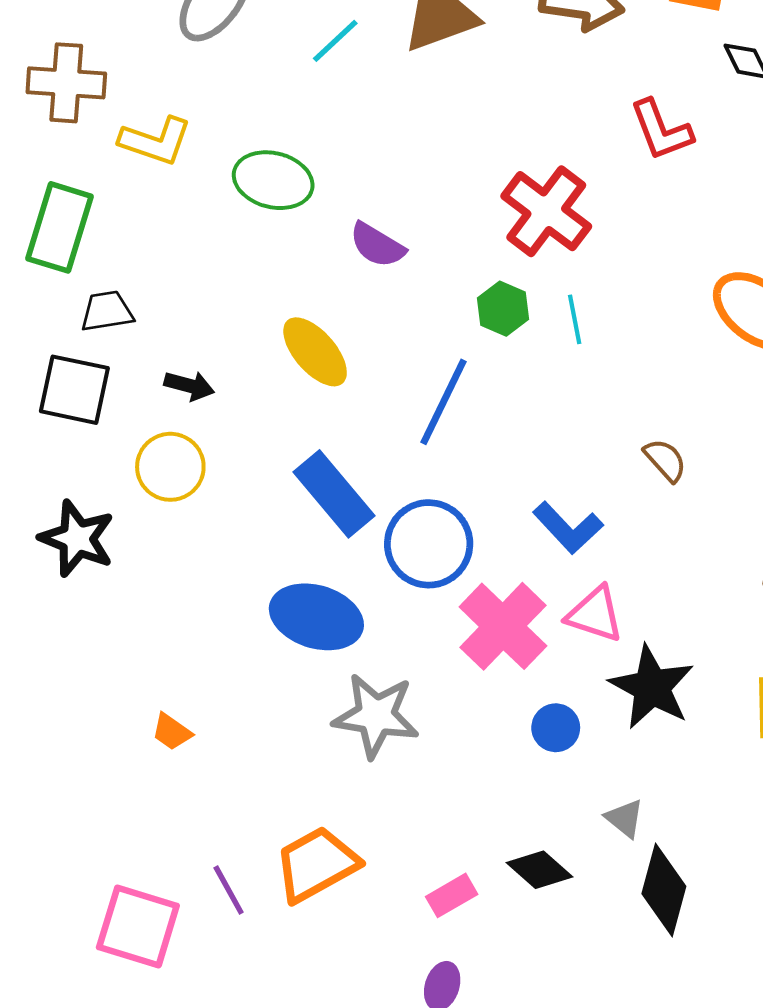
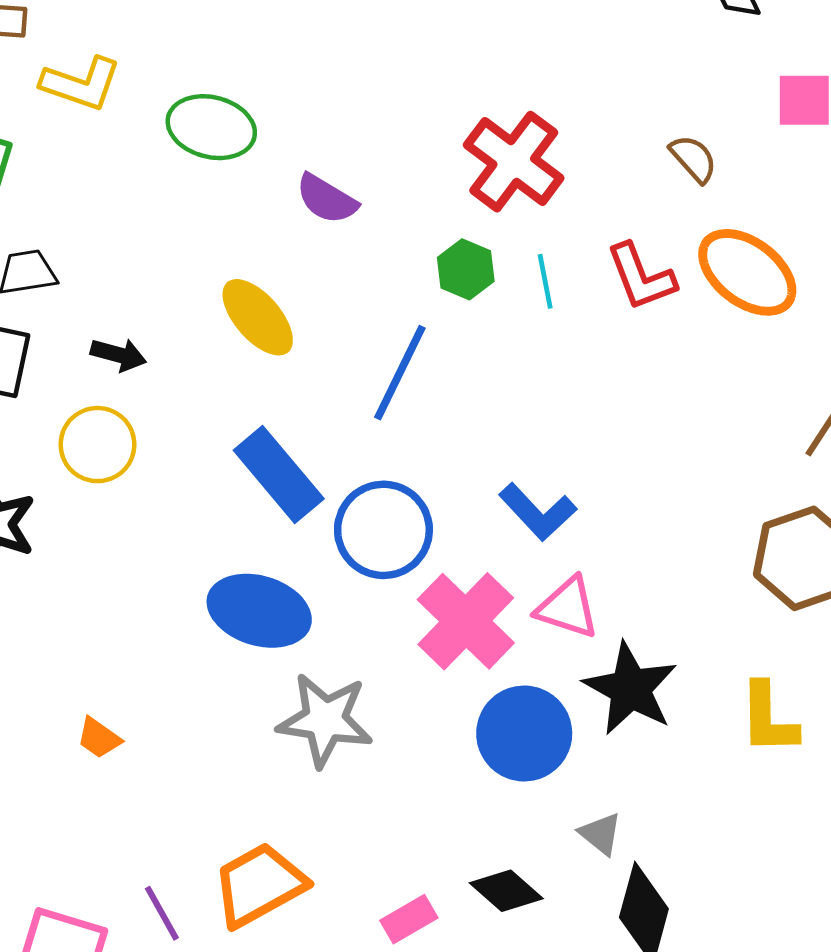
red L-shape: (661, 130) -> (641, 277), moved
brown semicircle: (665, 460) -> (693, 159), moved
blue circle: (556, 728) -> (524, 733), size x1.8

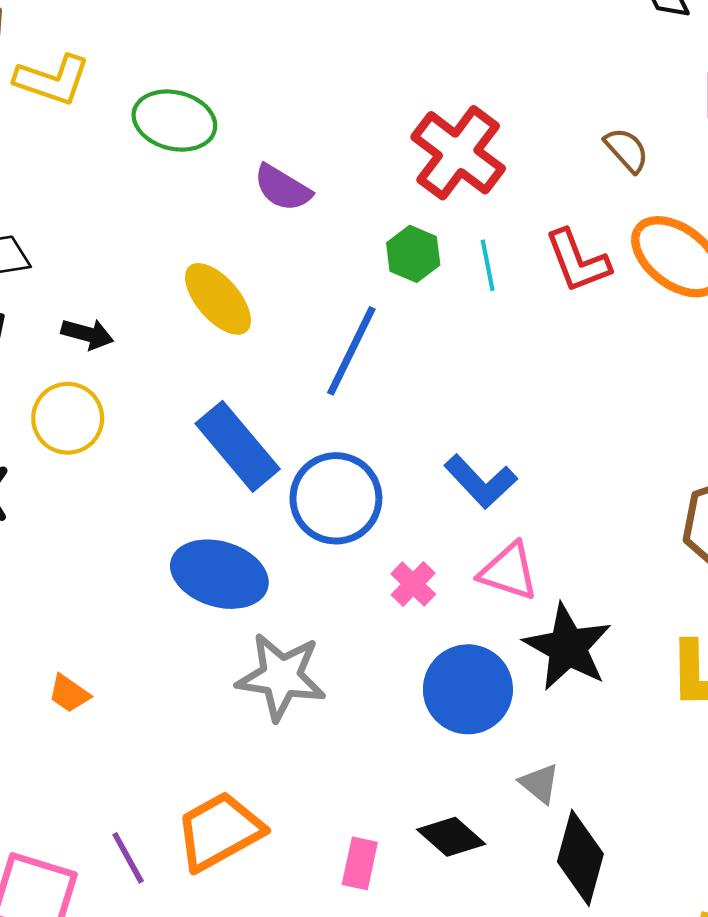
pink cross: (466, 621) -> (413, 584), size x0.5
pink rectangle: (409, 919) -> (360, 863), turned -48

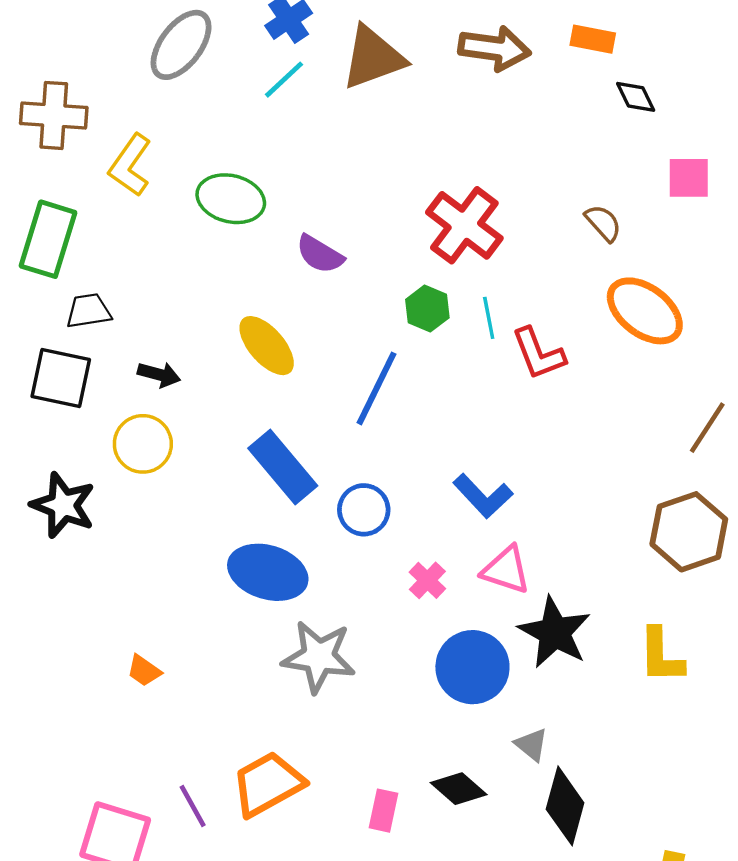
yellow L-shape: (52, 80) -> (130, 165), turned 106
red L-shape: (577, 261) -> (538, 354), moved
blue circle: (336, 498) -> (364, 510), size x0.7

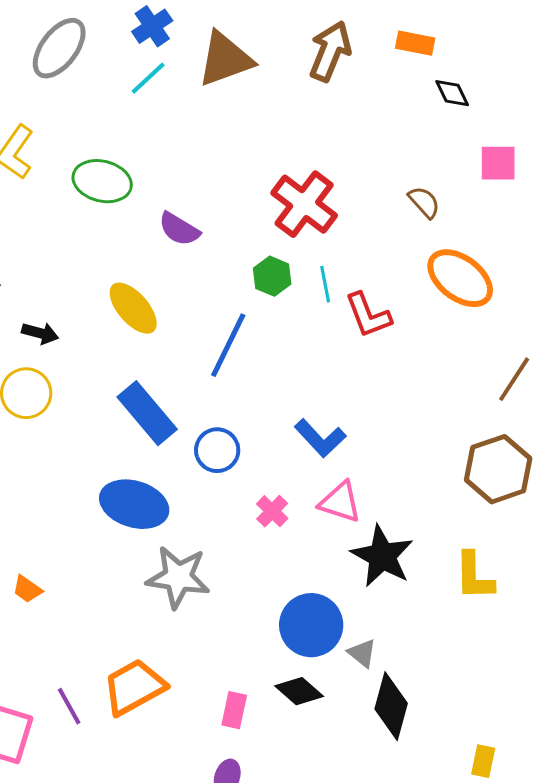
brown arrow: (494, 48) -> (330, 51), turned -76
blue circle: (472, 667) -> (311, 625), moved

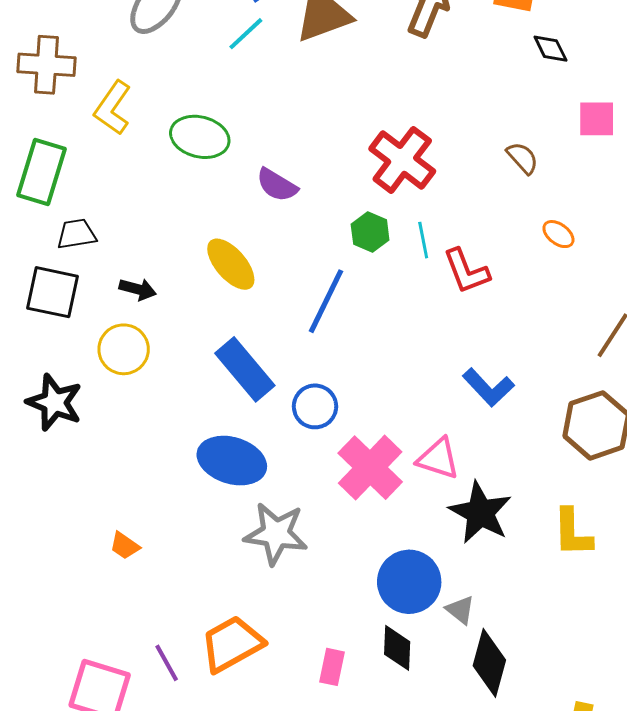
orange ellipse: (460, 278) -> (558, 234), size x0.5
blue L-shape: (320, 438) -> (488, 387), moved
pink cross: (272, 511) -> (370, 468), size x2.0
black diamond: (299, 691) -> (397, 648), turned 51

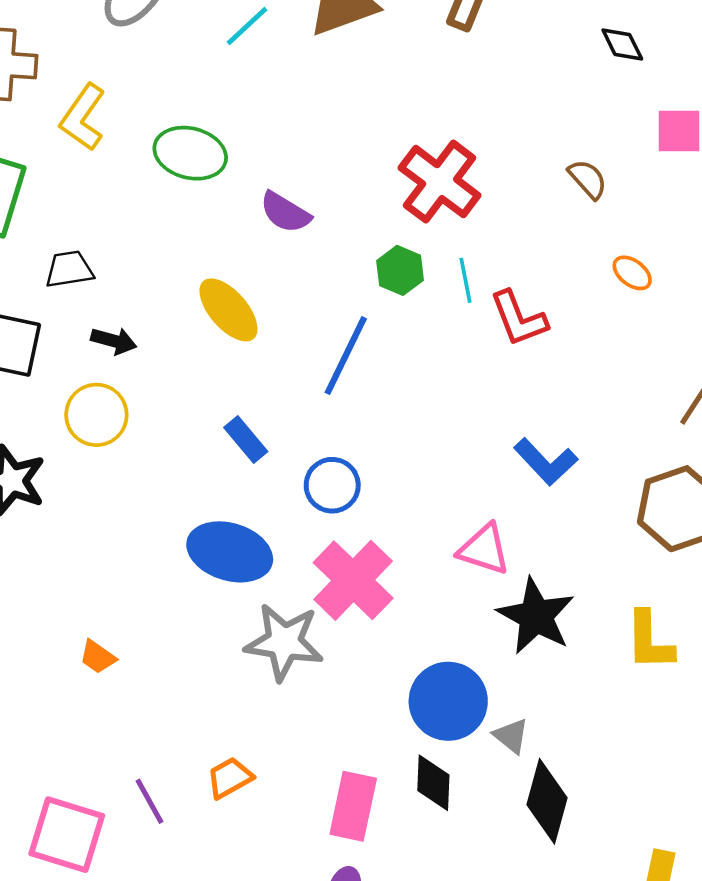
black trapezoid: (77, 234) -> (69, 269), moved
blue rectangle: (245, 369) -> (246, 440), size x0.6
pink cross: (370, 468) -> (353, 580), moved
orange trapezoid: (232, 644) -> (230, 778), size x0.6
pink rectangle: (332, 667) -> (353, 806), size x1.5

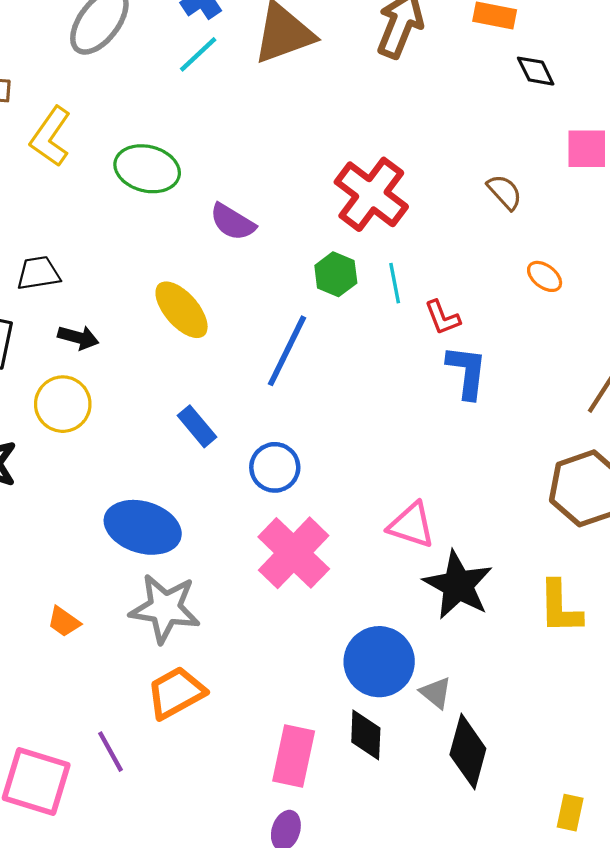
red L-shape: (519, 319) -> (442, 318), size x0.7
blue L-shape: (546, 462) -> (467, 372), moved, turned -130
blue ellipse: (230, 552) -> (143, 527), moved
gray star: (284, 642) -> (165, 608), moved
orange trapezoid: (230, 778) -> (176, 693), moved, size x1.4

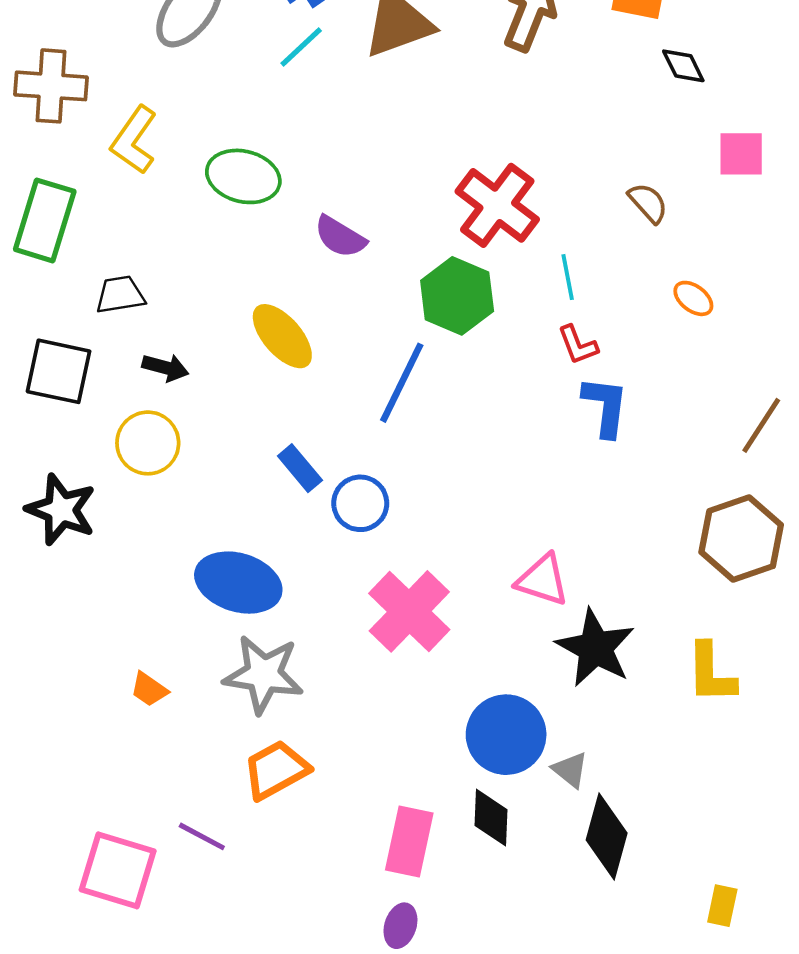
green hexagon: (336, 274) -> (457, 296), size x1.5
cyan line: (395, 283) -> (568, 277), moved
blue circle: (275, 467) -> (360, 503), moved
purple line: (110, 752) -> (202, 836), turned -33

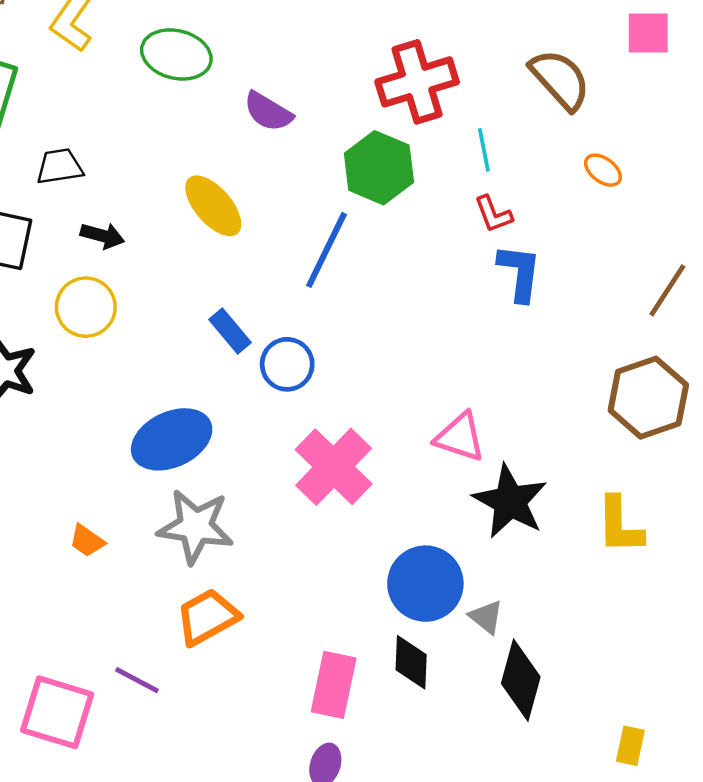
brown semicircle: (648, 203) -> (560, 80), size x1.6
red cross: (497, 205) -> (417, 82), turned 36
blue ellipse: (238, 583) -> (172, 439), turned -42

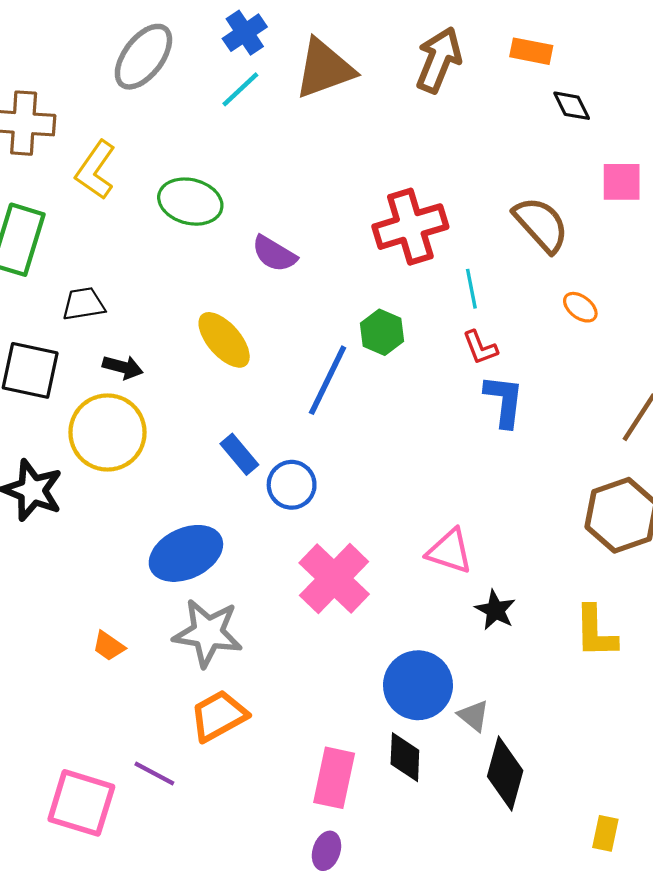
green hexagon: (379, 168) -> (382, 332), moved, size x0.7
yellow circle: (86, 307) -> (108, 432), size x1.4
black star: (510, 501) -> (495, 610), size x0.6

